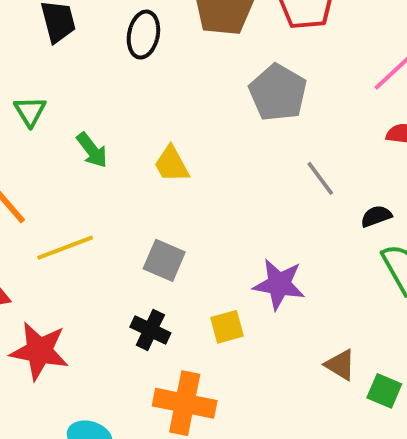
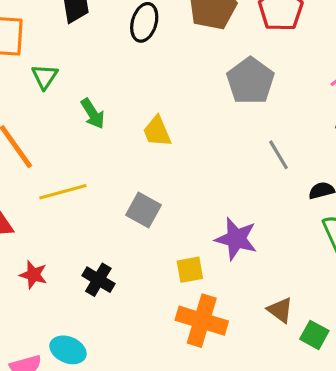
black cross: (150, 330) -> (98, 280), moved
red star: (39, 351) -> (33, 275), size x0.6
orange cross: (185, 403) -> (202, 321), moved

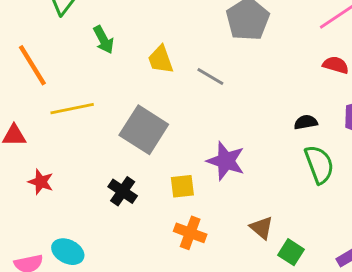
gray line: (279, 155) -> (210, 77), moved, turned -32
gray square: (143, 210) -> (144, 130), size x1.5
black cross: (98, 280) -> (123, 191), moved
orange cross: (202, 321) -> (190, 233), size x0.7

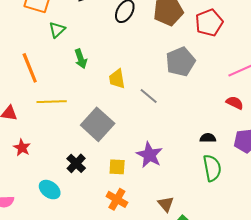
cyan ellipse: (68, 252) -> (50, 190), moved

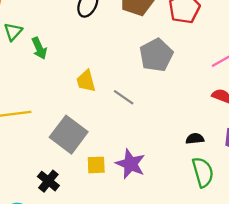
green arrow: (81, 59) -> (39, 48), moved
yellow square: (117, 167) -> (96, 165), moved

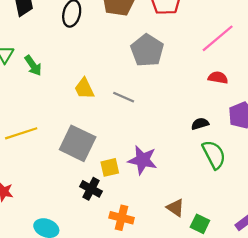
black cross: (48, 181) -> (91, 189), moved

